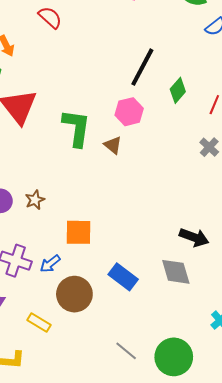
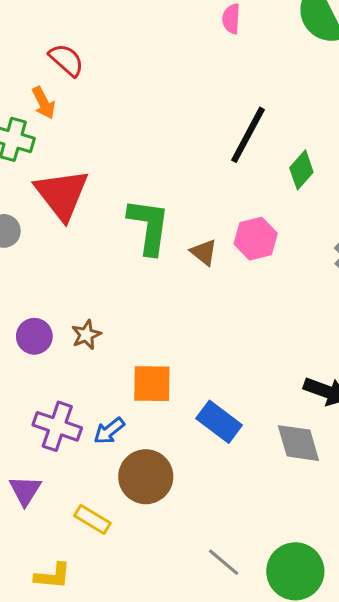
red semicircle: (50, 17) -> (66, 60), moved
pink hexagon: (129, 112) -> (256, 239), moved
blue rectangle: (123, 277) -> (219, 422), moved

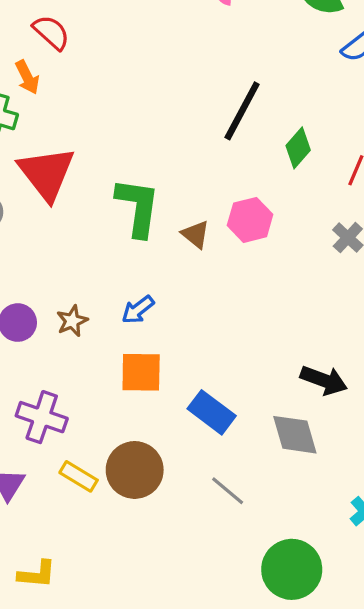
blue arrow: (109, 431) -> (138, 310), moved
yellow rectangle: (92, 519) -> (79, 476), moved
gray line: (224, 562) -> (228, 491), moved

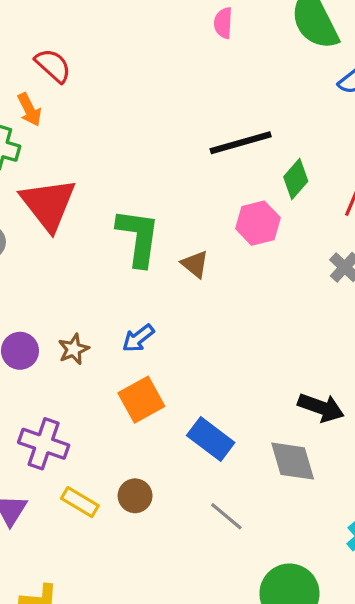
black line: (242, 111) -> (241, 143), turned 46
pink hexagon: (250, 220) -> (258, 223), moved
orange square: (141, 372) -> (141, 400), turned -30
brown circle: (135, 470) -> (135, 496), size x0.6

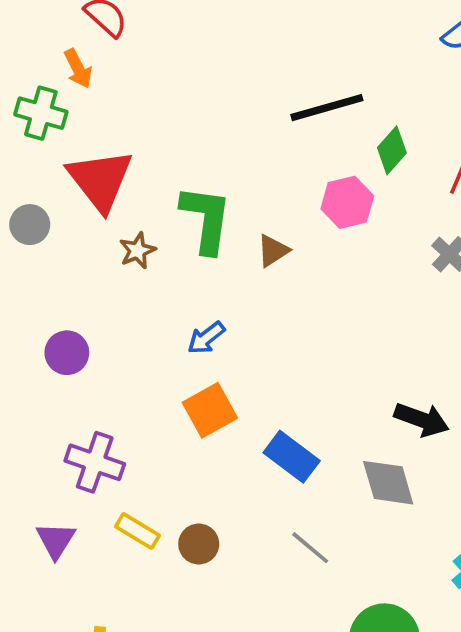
brown triangle: (195, 264) -> (273, 251), turned 48
brown star: (74, 349) -> (137, 251), moved
brown circle: (135, 496) -> (199, 544), moved

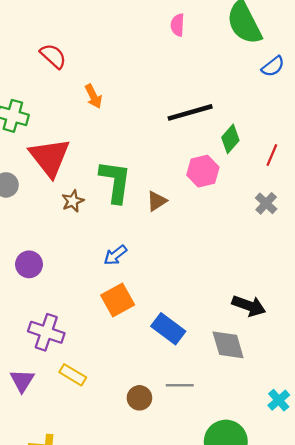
orange arrow: (78, 69) -> (93, 96), moved
brown circle: (199, 544) -> (139, 398), moved
gray line: (310, 548) -> (180, 385), turned -40

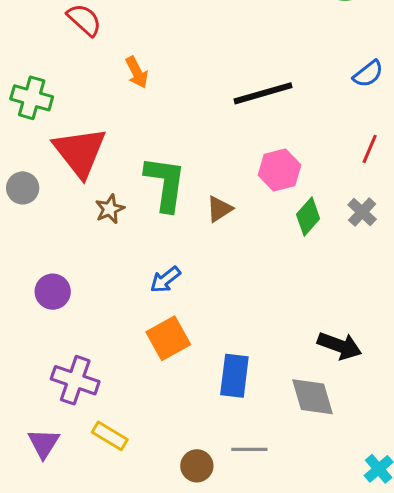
blue semicircle: (273, 66) -> (368, 74), moved
green diamond: (230, 139) -> (308, 217), moved
blue rectangle: (168, 329) -> (234, 376), turned 60

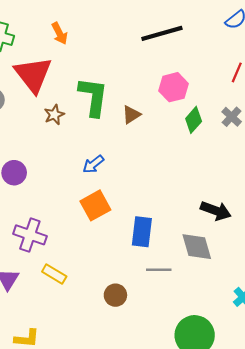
orange arrow: (137, 72) -> (60, 33), moved
gray line: (249, 449) -> (159, 270), moved

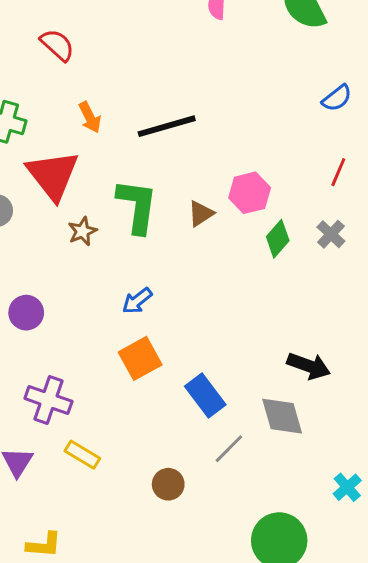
black line: (162, 33) -> (167, 126), moved
brown triangle: (131, 115) -> (201, 214), moved
blue rectangle: (142, 232) -> (205, 395), turned -44
gray line: (159, 270) -> (229, 449), turned -45

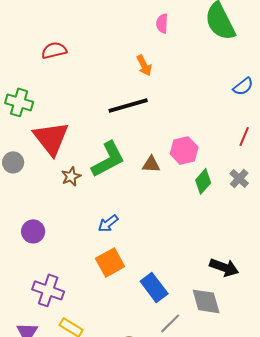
red semicircle: (57, 45) -> (54, 50), turned -55
orange arrow: (90, 117) -> (144, 65), moved
green L-shape: (137, 206) -> (108, 159), turned 54
brown triangle: (201, 214) -> (151, 164), turned 36

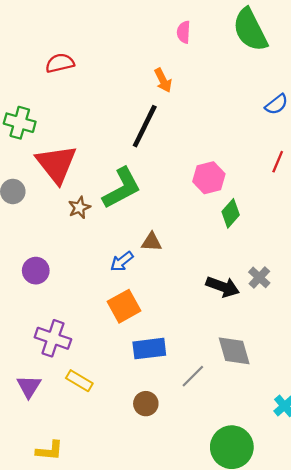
black line: (128, 105) -> (145, 126), turned -48
brown triangle: (151, 164) -> (152, 242), moved
gray cross: (239, 178) -> (259, 277), moved
black arrow: (224, 267) -> (223, 287), moved
blue rectangle: (154, 287) -> (149, 349), moved, turned -60

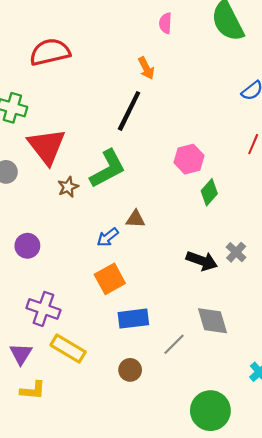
red semicircle: (60, 63) -> (50, 52), size x1.5
yellow rectangle: (79, 381) -> (68, 349), size x1.4
yellow L-shape: (50, 451) -> (33, 390), moved

